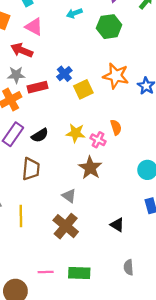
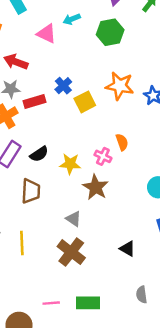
pink triangle: (34, 27) -> (47, 34), moved
yellow star: (76, 133) -> (70, 164), moved

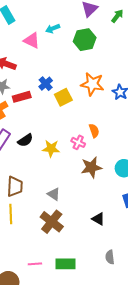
brown star: (96, 187) -> (91, 167), moved, turned 30
brown trapezoid: (31, 191) -> (15, 186), moved

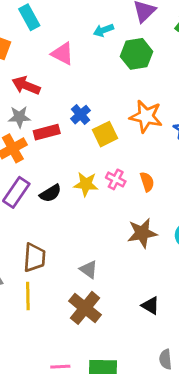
cyan arrow: (53, 29) -> (103, 30), moved
pink cross: (78, 142) -> (116, 179), moved
yellow star: (51, 149) -> (86, 184), moved

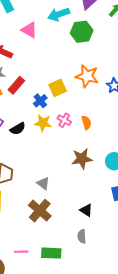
cyan arrow: (103, 30) -> (59, 14), size x1.5
blue cross: (81, 115) -> (40, 101), moved
red rectangle: (47, 132) -> (16, 85), turned -36
gray semicircle: (165, 359) -> (82, 236), moved

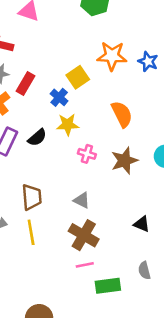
pink cross: (64, 120) -> (87, 154), moved
orange semicircle: (86, 123) -> (122, 114), size x1.5
gray semicircle: (82, 236) -> (144, 270), moved
pink line: (21, 252) -> (85, 265), moved

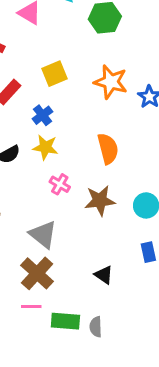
yellow square: (78, 77) -> (54, 74), moved
gray triangle: (82, 200) -> (43, 234), size x1.5
green rectangle: (108, 286) -> (65, 321), moved

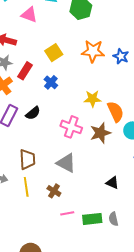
yellow star: (45, 147) -> (93, 99), moved
orange semicircle: (108, 149) -> (116, 112), moved
pink cross: (60, 184) -> (71, 127), size x1.5
brown cross: (37, 273) -> (54, 191), moved, size x0.6

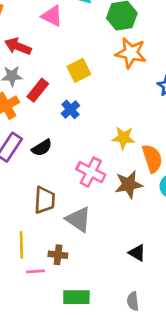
orange star: (93, 51) -> (131, 53), moved
brown trapezoid: (27, 159) -> (45, 200), moved
brown cross: (54, 191) -> (58, 255), turned -32
pink line: (67, 213) -> (36, 271), moved
green rectangle: (92, 219) -> (76, 297), moved

